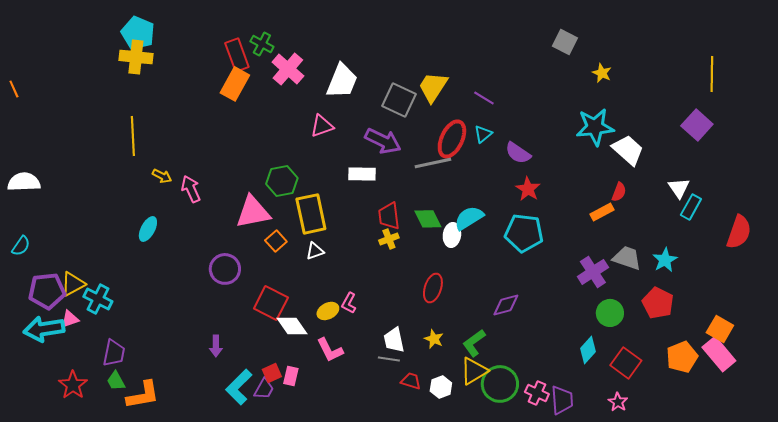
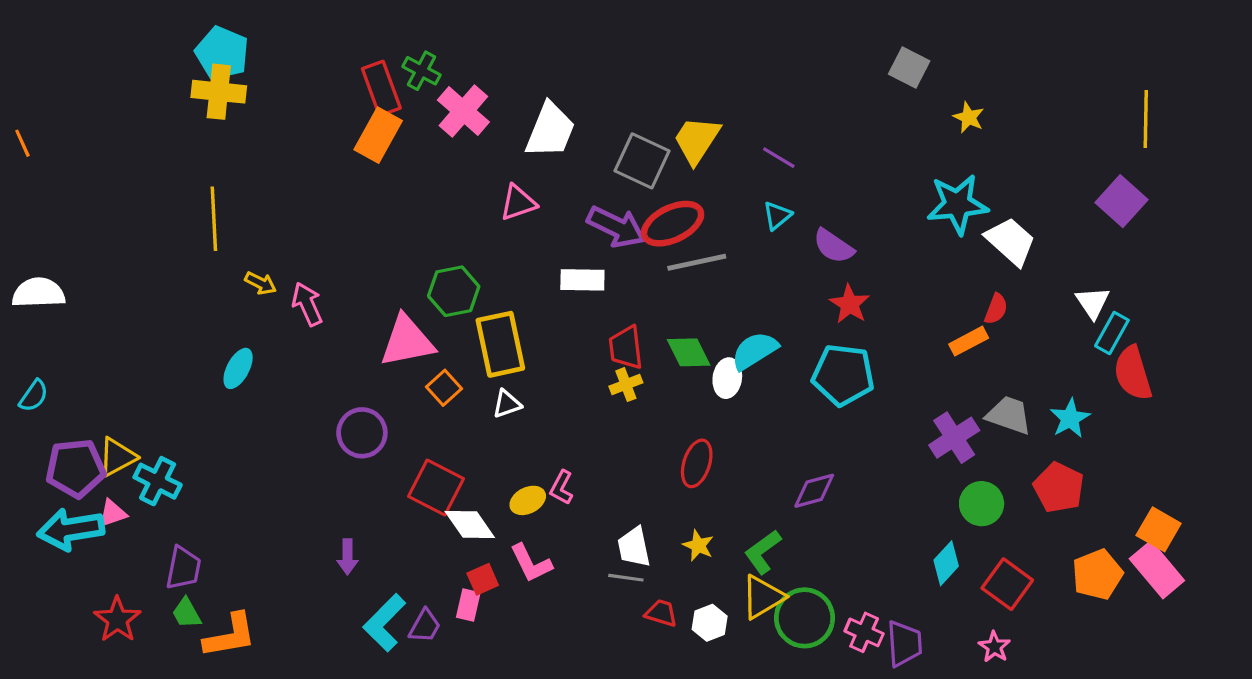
red ellipse: (452, 139) -> (673, 224), moved, turned 39
red semicircle: (739, 232) -> (1133, 373), moved, turned 144
red square: (272, 373) -> (483, 579), moved

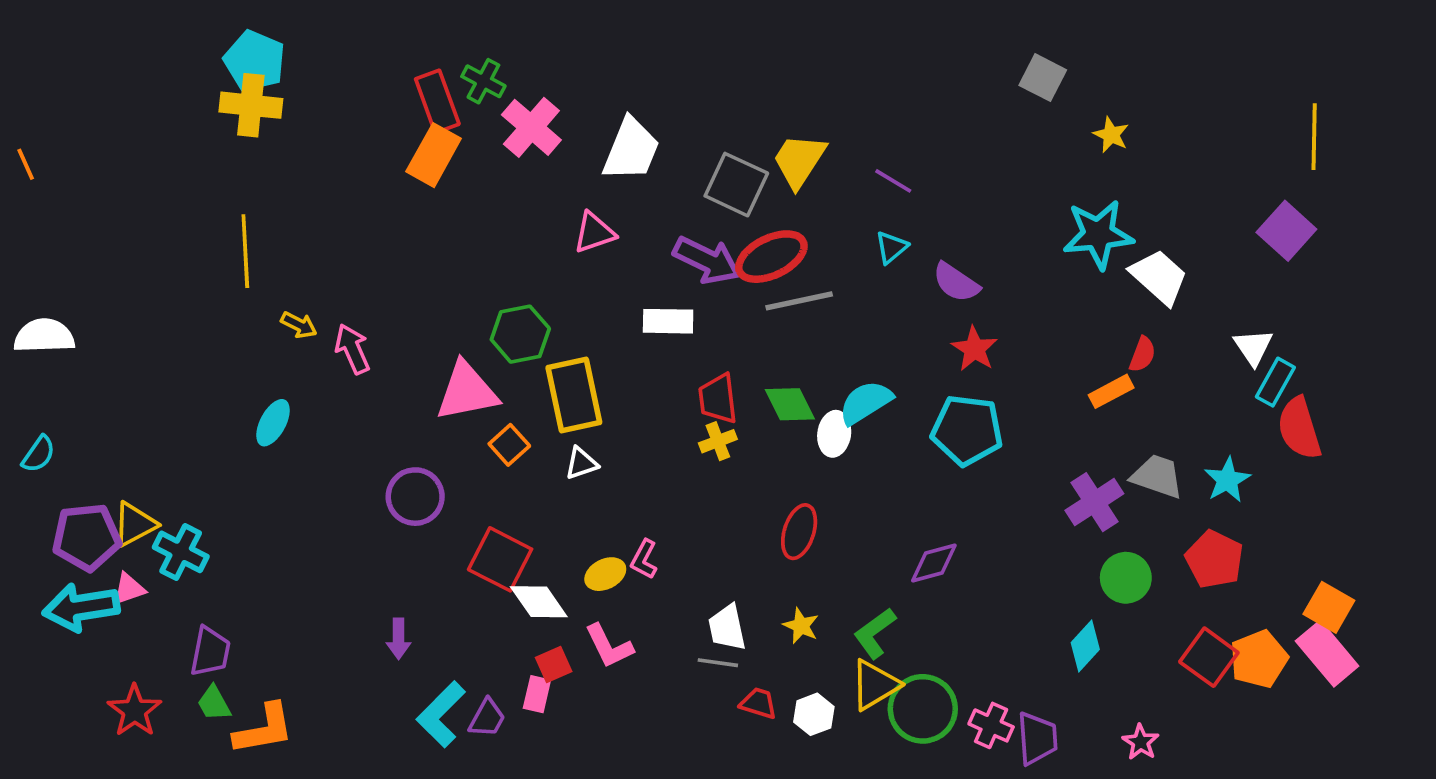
red square: (1007, 584) -> (1209, 657), moved

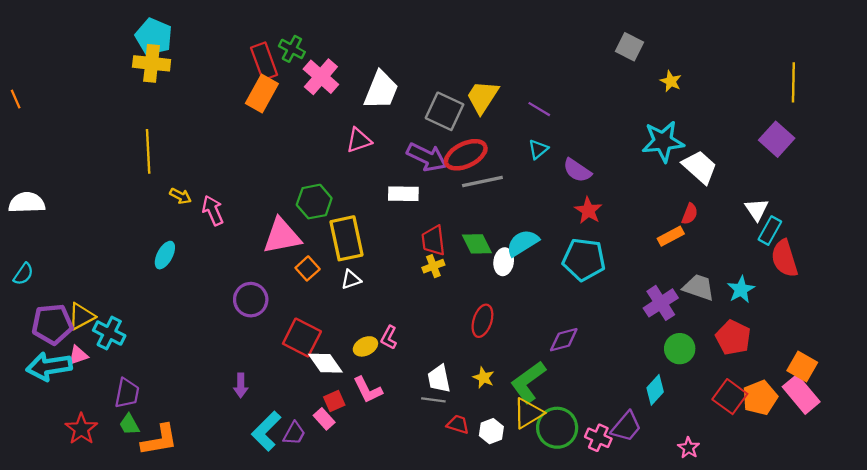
green L-shape: (875, 633) -> (528, 382), size x1.4
pink rectangle: (537, 694) -> (324, 419), turned -55
purple trapezoid: (1037, 738) -> (626, 427), moved, turned 44

